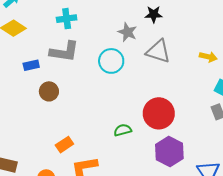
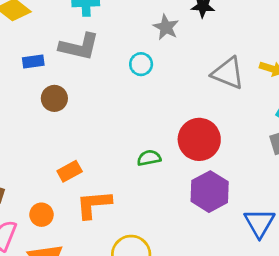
gray triangle: (158, 51) -> (228, 73), moved
cyan circle: (111, 61) -> (141, 64), size x0.7

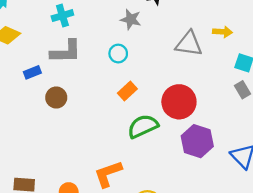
green semicircle: (149, 158) -> (143, 126), size x1.6
orange rectangle: (70, 171) -> (127, 91), moved

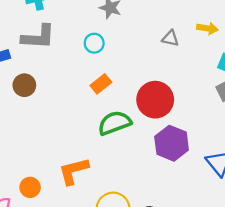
gray triangle: (189, 44) -> (170, 38), size x0.6

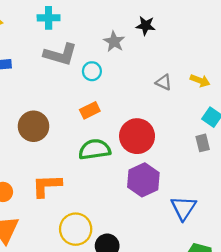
gray L-shape: (38, 37) -> (60, 54), moved
brown circle: (24, 85) -> (33, 126), moved, size x1.4

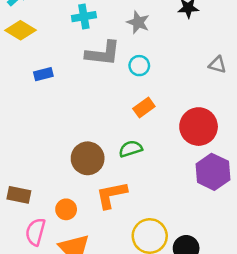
gray star: (114, 42) -> (138, 22), moved
brown circle: (33, 126) -> (88, 158), moved
green semicircle: (95, 149) -> (131, 149), moved, size x0.7

